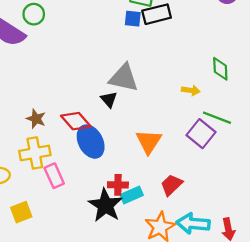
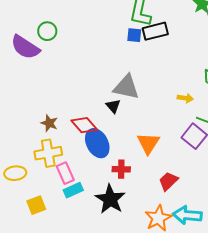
red cross: (118, 185) -> (121, 169), moved
cyan rectangle: (132, 195) -> (73, 190), moved

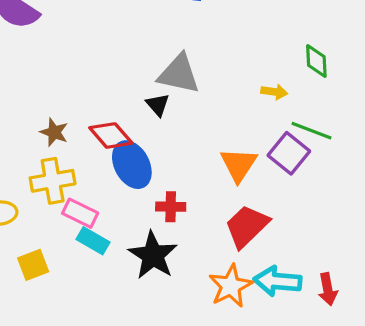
orange triangle: (148, 143) -> (239, 165), moved
pink rectangle: (65, 173) -> (80, 213), turned -40
red trapezoid: (168, 181) -> (247, 226), size x1.4
cyan rectangle: (73, 190) -> (93, 241), turned 54

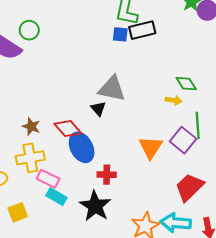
green diamond: (316, 61) -> (186, 84), moved, turned -30
green line: (312, 131) -> (198, 125), turned 65
red trapezoid: (247, 226) -> (189, 187), moved

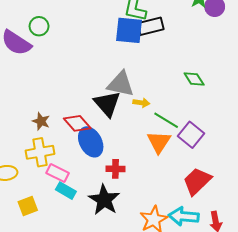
blue square: (120, 34) -> (129, 30), size x1.8
yellow arrow: (174, 100) -> (141, 103), moved
black triangle: (98, 109) -> (107, 104), size x1.8
green line: (198, 125) -> (166, 120), moved, turned -55

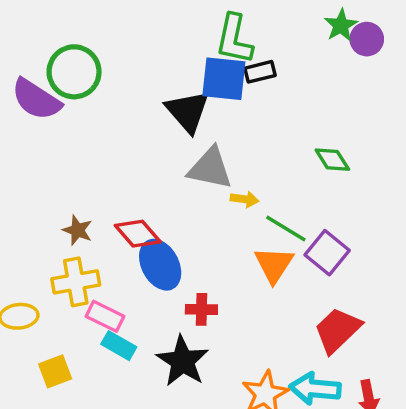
green circle: (39, 26) -> (74, 72), size x1.6
black rectangle: (151, 26) -> (260, 72), size x0.7
black triangle: (107, 104) -> (188, 111), moved

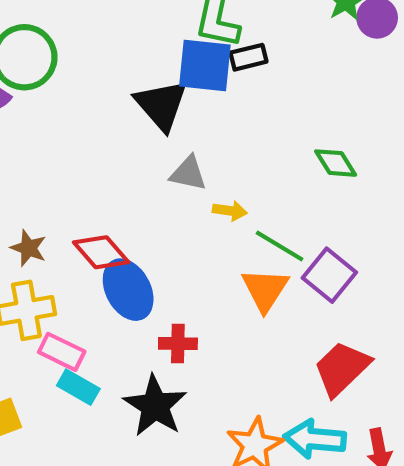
gray triangle: (210, 168) -> (188, 173), size x0.7

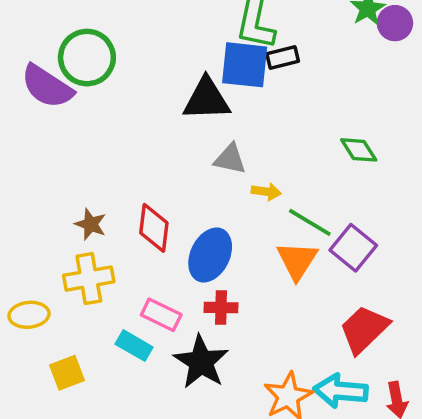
black triangle: (161, 105) -> (207, 99), turned -51
red diamond: (101, 252) -> (154, 228), turned 48
blue ellipse: (128, 290) -> (210, 255), moved, turned 54
pink rectangle: (62, 352) -> (161, 315), moved

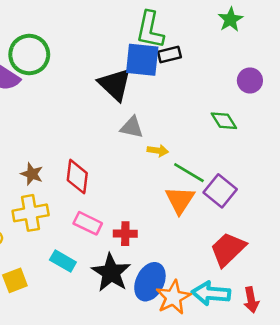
purple circle: (395, 23) -> (250, 80), moved
black triangle: (207, 99) -> (115, 84), turned 45
blue ellipse: (210, 255) -> (150, 282), moved
pink rectangle: (161, 315) -> (88, 223), moved

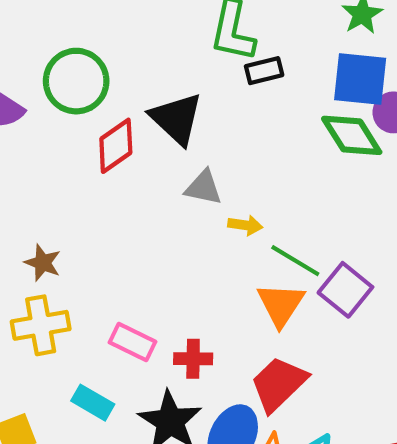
green circle: (29, 55) -> (76, 81), moved
blue square: (142, 60) -> (360, 79), moved
green diamond: (224, 121) -> (352, 135), moved, size x1.4
red diamond: (77, 177) -> (116, 146), moved, turned 48
red trapezoid: (228, 249) -> (279, 384), moved

